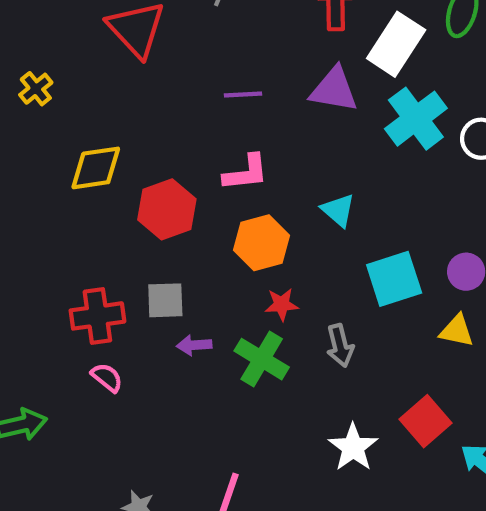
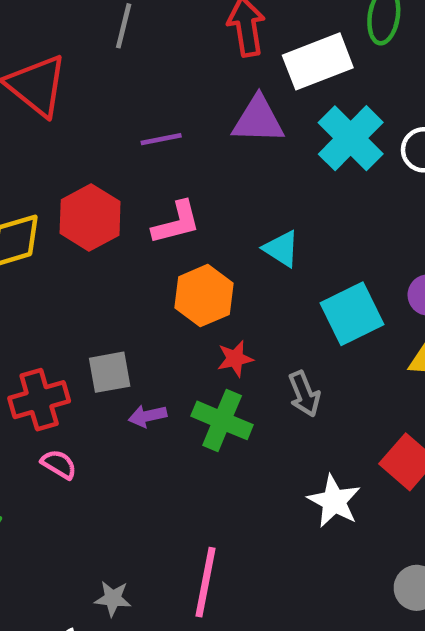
white rectangle: (396, 44) -> (318, 61), turned 44
red hexagon: (167, 209) -> (90, 217), moved

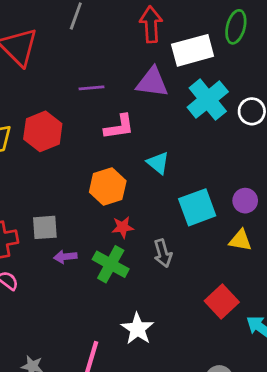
pink L-shape: (176, 223) -> (119, 127), moved
white star: (334, 501) -> (138, 329), moved

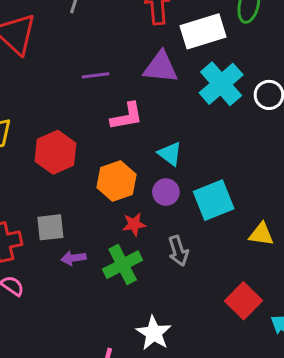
red hexagon: (43, 131) -> (55, 152), moved
purple circle: (245, 201) -> (166, 192), moved
green cross: (111, 264) -> (123, 265), turned 36

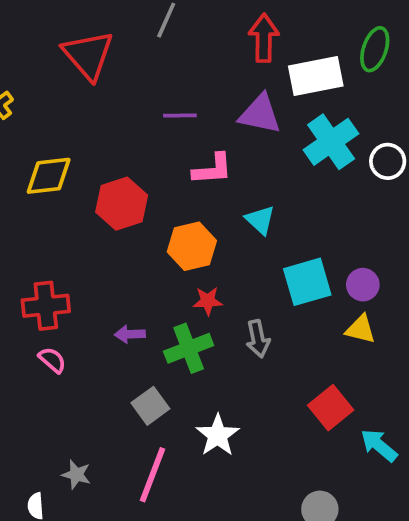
purple circle: (166, 192) -> (363, 285), moved
gray square: (50, 227) -> (150, 406), moved, turned -36

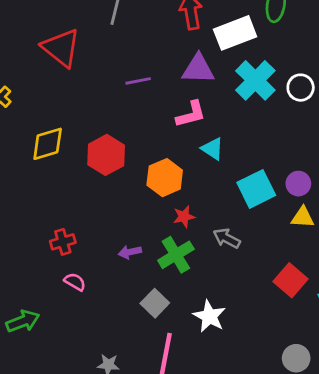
pink L-shape: (213, 169) -> (191, 114), moved
red cross: (46, 306) -> (63, 242), size x0.7
gray arrow: (258, 339) -> (227, 238), turned 140

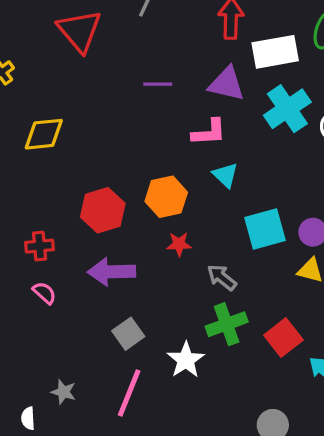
red hexagon: (106, 155) -> (103, 210), moved
purple arrow: (130, 252) -> (112, 272), size x1.8
green cross: (176, 255) -> (227, 324), moved

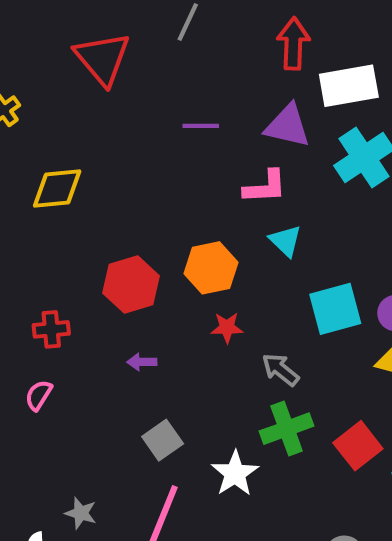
purple arrow: (112, 272) -> (142, 362), size x0.5
pink semicircle: (44, 293) -> (39, 395), moved, turned -100

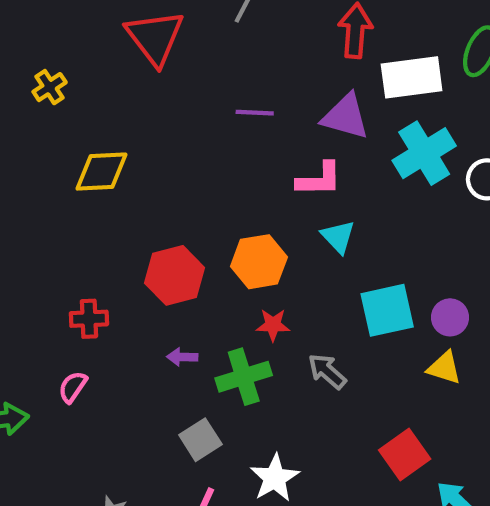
green cross: (287, 429) -> (244, 377), moved

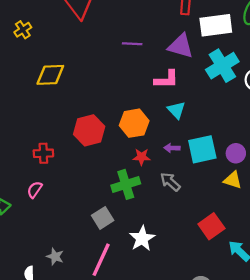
purple arrow: (182, 357) -> (172, 148), moved

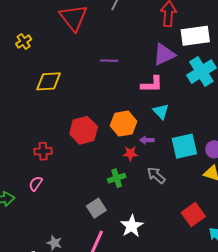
purple line: (132, 44) -> (109, 61), moved
purple triangle: (181, 46) -> (164, 54), turned -40
purple arrow: (172, 148) -> (147, 140), moved
green cross: (126, 184) -> (117, 178), size x0.7

